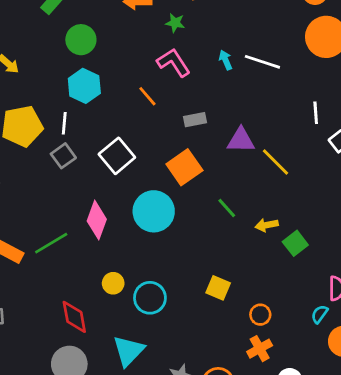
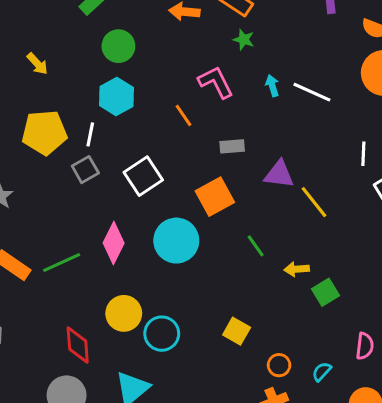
green star: (175, 23) -> (244, 40), moved
yellow circle: (113, 283) -> (124, 313), size x1.5
cyan semicircle: (320, 314) -> (322, 372), moved

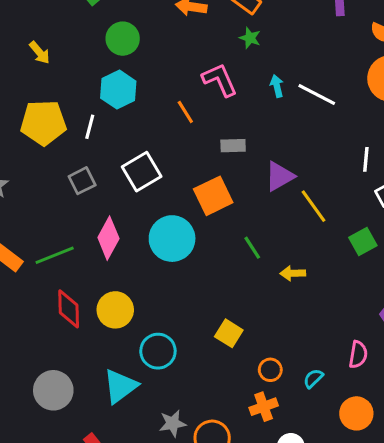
gray square: (85, 170) -> (82, 181), moved
purple triangle: (279, 174) -> (280, 176), turned -40
green square: (325, 292) -> (363, 241), moved
cyan circle: (162, 334) -> (158, 351), moved
red diamond: (78, 345) -> (69, 309), moved

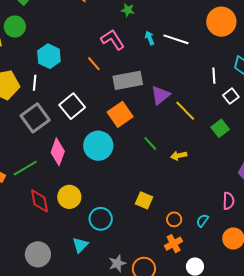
green circle: (123, 39) -> (15, 27), moved
gray rectangle: (233, 146) -> (128, 80), size x1.8
gray square: (82, 181) -> (35, 118), size x1.6
cyan triangle: (120, 386) -> (80, 245), size x0.7

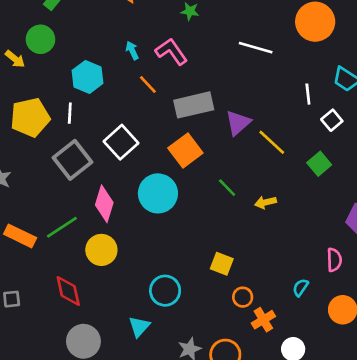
cyan arrow: (150, 38) -> (132, 50), moved
yellow circle: (69, 197) -> (101, 250), moved
red diamond: (40, 201) -> (68, 291), moved
orange circle: (174, 219) -> (243, 297), moved

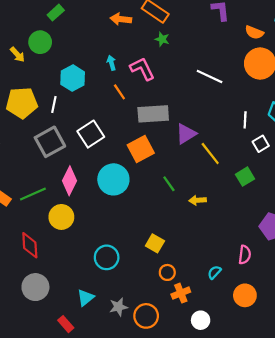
cyan triangle: (139, 327) -> (85, 298), moved

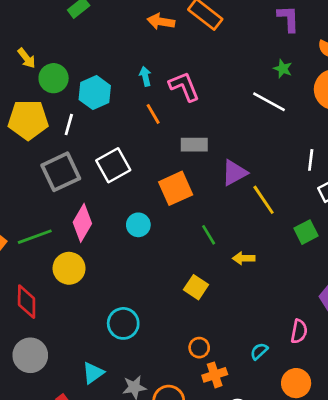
green star: (162, 39) -> (283, 69), moved
green circle: (40, 42) -> (54, 78), moved
gray rectangle: (153, 114) -> (194, 145), size x0.7
cyan circle: (113, 179) -> (138, 225), size x0.6
yellow square: (155, 243) -> (196, 287), moved

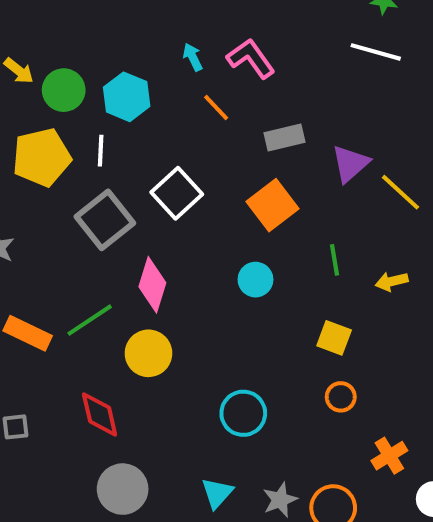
cyan circle: (138, 225) -> (255, 280), moved
green line: (209, 235) -> (335, 260), turned 35
orange circle: (199, 348) -> (341, 397), moved

